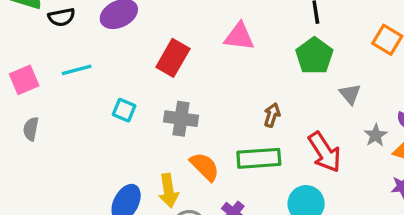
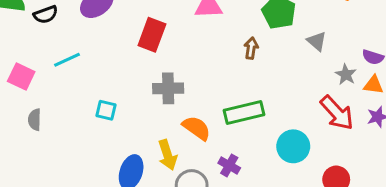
pink square: (24, 80) -> (21, 76), turned -32
cyan square: (124, 110) -> (106, 110), moved
brown arrow: (272, 115) -> (251, 48), moved
red arrow: (325, 152) -> (337, 113), moved

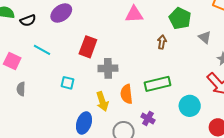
red rectangle: (152, 35) -> (88, 47), moved
cyan line: (67, 60) -> (42, 50), turned 54
orange semicircle: (197, 128) -> (127, 94), turned -132
yellow arrow: (168, 155) -> (102, 101), moved

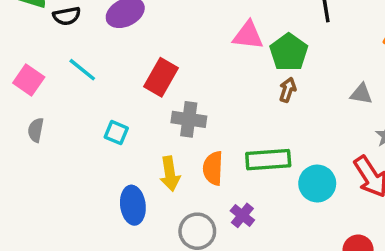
green pentagon: (180, 18) -> (289, 52), moved
gray triangle: (205, 37) -> (361, 94), turned -40
cyan circle: (190, 106) -> (317, 183), moved
blue ellipse: (84, 123) -> (133, 205), turned -35

